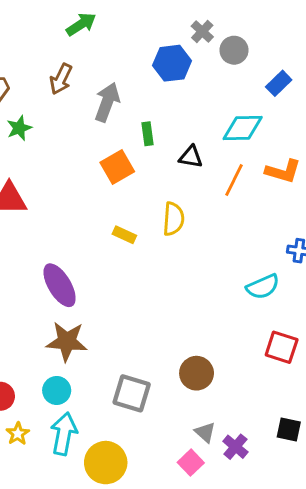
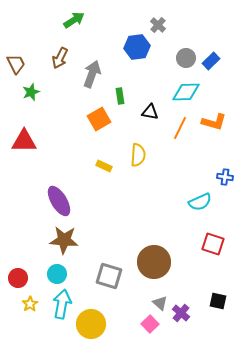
gray circle: (234, 50) -> (186, 58), moved
brown circle: (197, 373) -> (154, 262), size x1.4

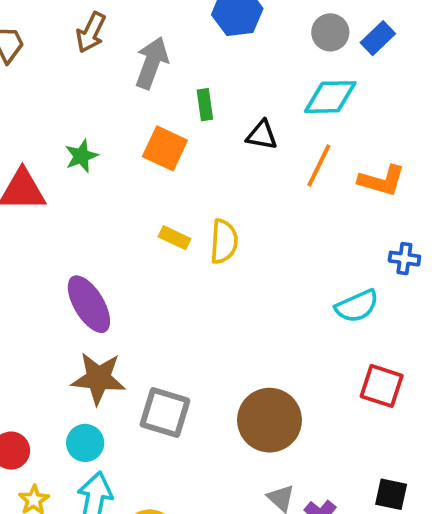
green star: (31, 92) -> (81, 156), moved
orange square: (99, 119) -> (165, 148), turned -35
orange L-shape: (214, 122) -> (382, 181), moved
yellow semicircle: (138, 155) -> (224, 241), moved
gray square: (109, 276) -> (165, 413), moved

